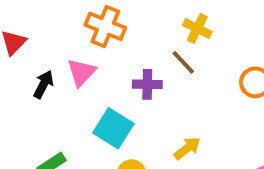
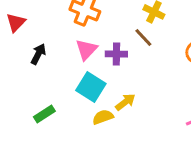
pink triangle: (81, 72) -> (86, 49), moved
yellow arrow: (187, 148) -> (125, 102), moved

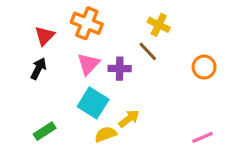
red triangle: (16, 22) -> (45, 36), moved

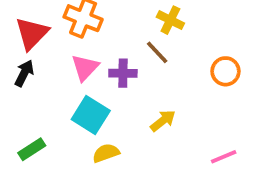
red triangle: (45, 36) -> (32, 33), size x1.4
yellow arrow: (129, 119) -> (163, 121), moved

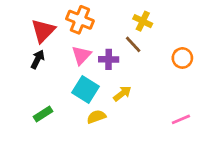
yellow arrow: (163, 121) -> (122, 93), moved

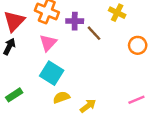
yellow cross: (143, 21) -> (117, 13), moved
purple cross: (109, 59) -> (75, 21), moved
yellow arrow: (122, 93) -> (88, 106), moved

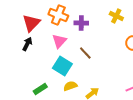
brown line: (94, 33) -> (85, 53), moved
green rectangle: (14, 95) -> (40, 89), moved

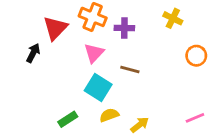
black arrow: (27, 44) -> (33, 53), moved
brown line: (85, 53) -> (130, 69), turned -32

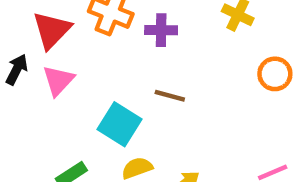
pink triangle: (94, 53) -> (58, 80), moved

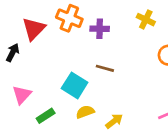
pink triangle: (58, 80) -> (22, 95), moved

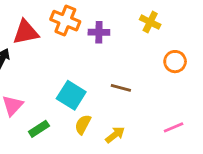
red triangle: (34, 29) -> (26, 32), turned 35
brown line: (105, 68) -> (121, 88), moved
yellow semicircle: (85, 112) -> (83, 124), turned -42

